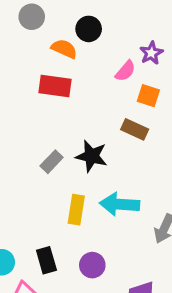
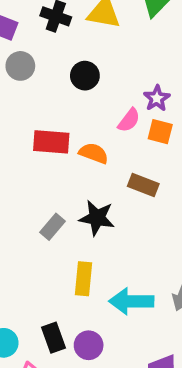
orange semicircle: (64, 49) -> (94, 153), moved
orange square: (148, 96) -> (160, 132), moved
cyan arrow: (120, 204) -> (131, 301), moved
purple circle: (92, 265) -> (89, 345), moved

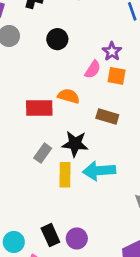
red rectangle: (51, 142) -> (39, 108), moved
yellow rectangle: (83, 279) -> (65, 175), moved
cyan arrow: (131, 301) -> (99, 171), moved

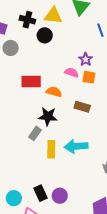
black circle: (57, 39) -> (45, 35), moved
pink semicircle: (93, 69) -> (72, 72), turned -104
red rectangle: (39, 108) -> (31, 82), moved
black star: (75, 144) -> (48, 116), moved

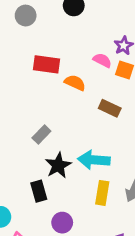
black star: (48, 116) -> (58, 165), moved, turned 30
yellow rectangle: (51, 149) -> (102, 193), moved
black rectangle: (41, 193) -> (39, 191), moved

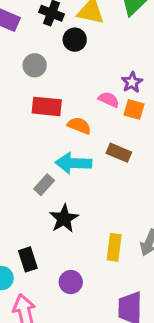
gray circle: (26, 16) -> (35, 65), moved
cyan arrow: (94, 160) -> (73, 163), moved
black rectangle: (39, 191) -> (28, 259), moved

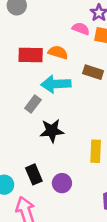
red rectangle: (47, 106) -> (31, 55), moved
black star: (64, 219) -> (52, 131), turned 30
black rectangle: (28, 259) -> (34, 174), moved

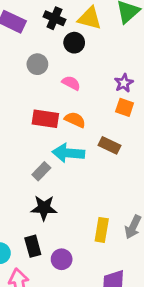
pink semicircle: (81, 29) -> (71, 83), moved
black star: (52, 131) -> (44, 208), moved

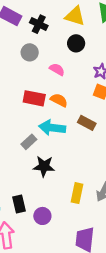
black cross: (54, 18) -> (39, 24), moved
black circle: (74, 43) -> (76, 43), moved
black star: (44, 208) -> (44, 166), moved

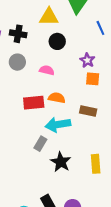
black star: (44, 166) -> (61, 162), turned -30
yellow rectangle: (77, 193) -> (96, 164), moved

